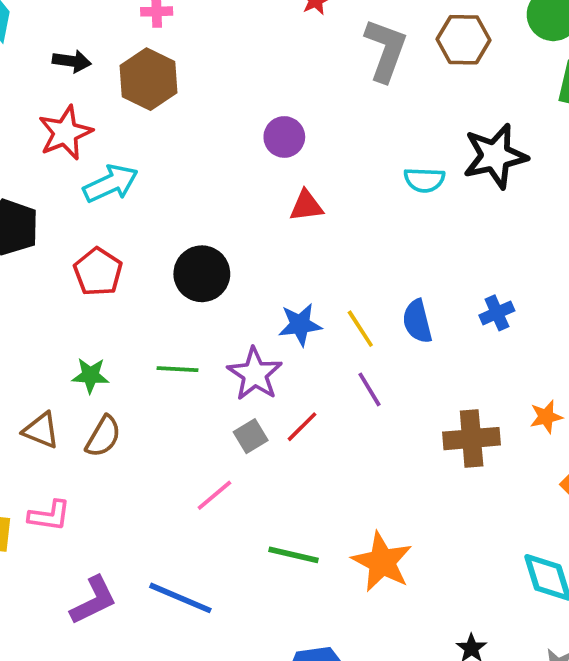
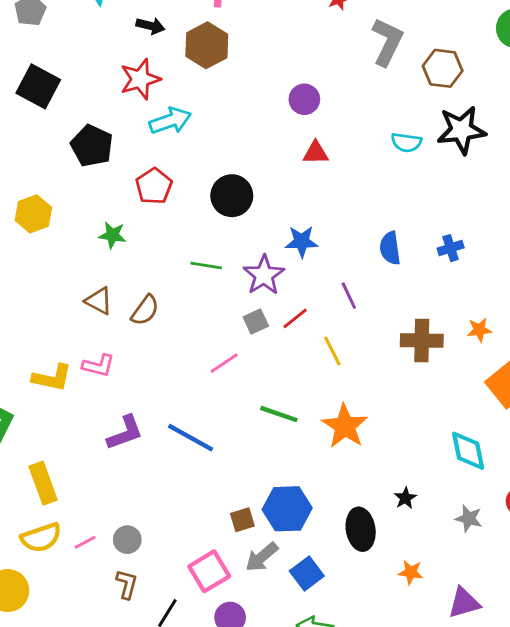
brown hexagon: (464, 40) -> (443, 68), moved
yellow line: (360, 329) -> (332, 351), moved
green star: (90, 375) -> (112, 235), moved

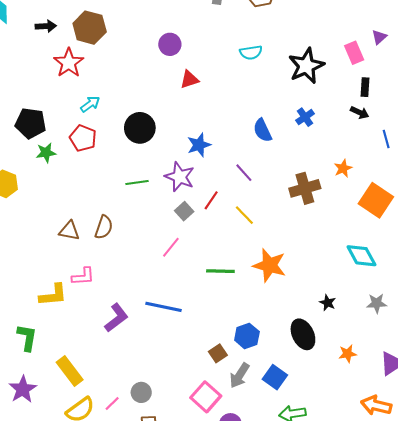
red star: (140, 79) -> (69, 63), moved
cyan arrow: (170, 121) -> (90, 104), moved, size x0.7
black star: (461, 130) -> (306, 66), moved
green star: (112, 235) -> (46, 153), moved
blue hexagon: (287, 509) -> (247, 336), size x0.7

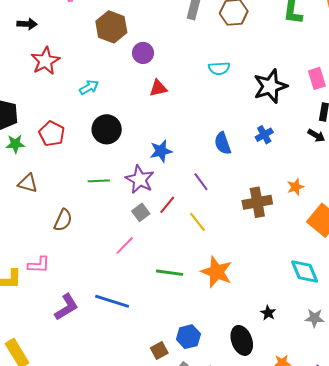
brown hexagon: (90, 28) -> (111, 27), moved
cyan arrow: (90, 104) -> (89, 87), moved
brown triangle: (69, 231) -> (28, 183), moved

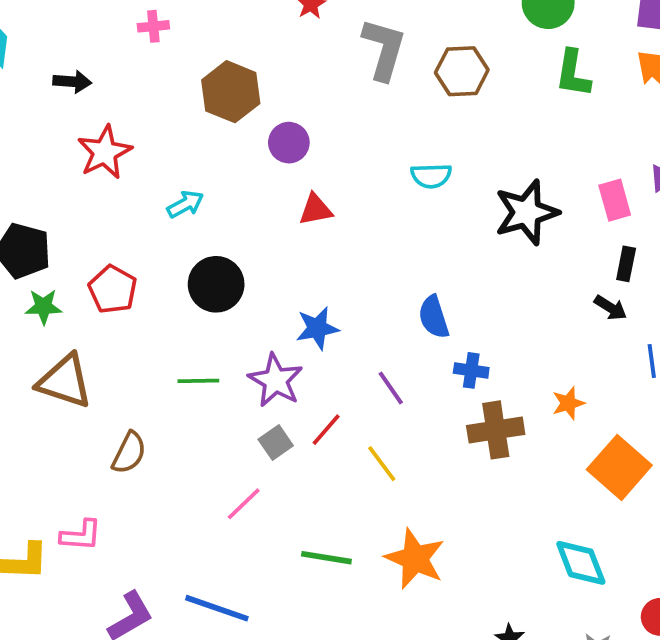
blue cross: (264, 135) -> (471, 370), moved, turned 36
brown triangle: (28, 183) -> (65, 381), size x1.5

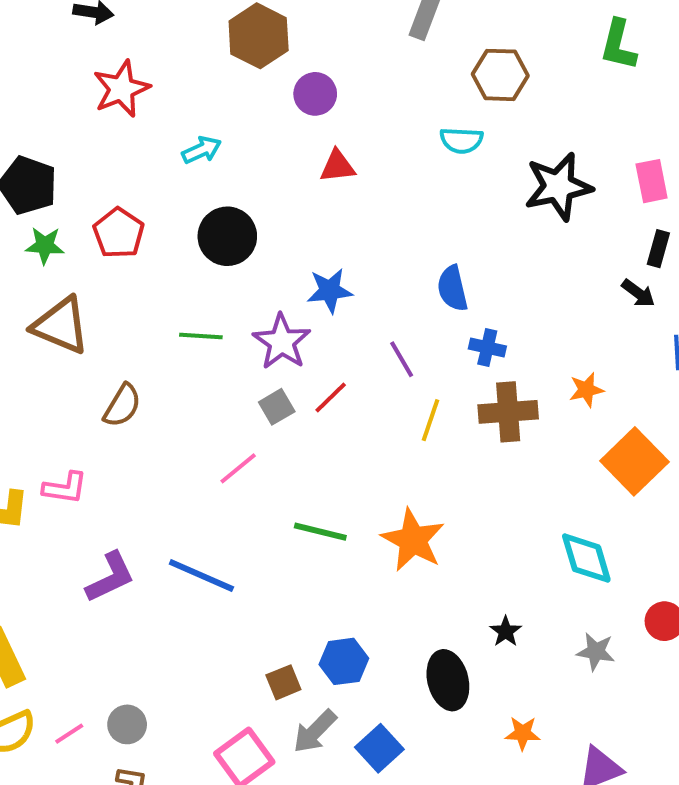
brown hexagon: (462, 71) -> (500, 75), moved
yellow line: (382, 464) -> (430, 420), moved, turned 51

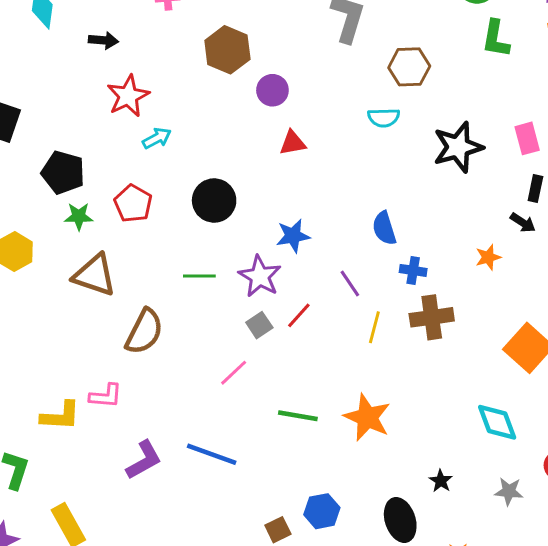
cyan arrow: (202, 150) -> (157, 138), moved
orange star: (586, 390) -> (488, 257), moved
brown semicircle: (122, 406) -> (144, 332), size x1.4

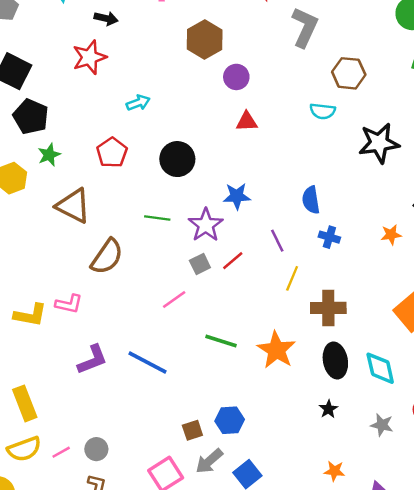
red star: (128, 96) -> (89, 57), moved
black pentagon: (63, 172) -> (31, 117), moved
green star: (79, 216) -> (49, 155), moved, turned -30
brown cross: (432, 317) -> (328, 308), moved
black ellipse: (400, 520) -> (335, 360), moved

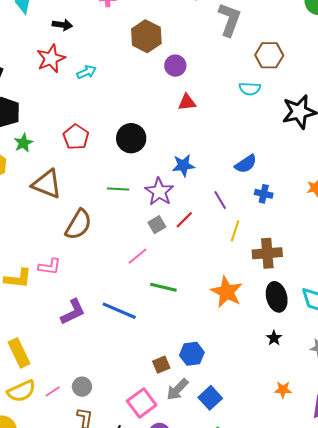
cyan arrow: (138, 103) -> (87, 72), moved
blue semicircle: (311, 200) -> (246, 164), turned -110
green line: (221, 341) -> (163, 287), moved

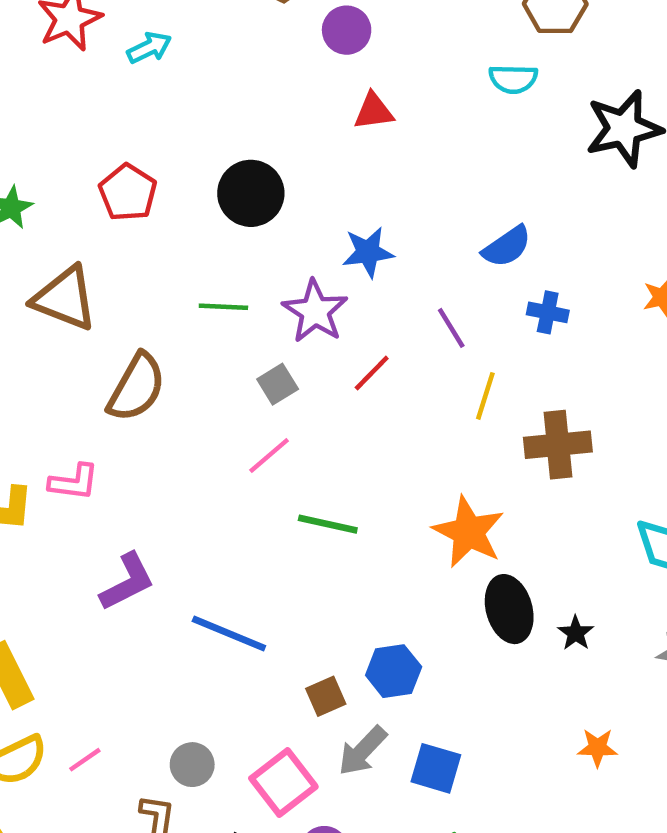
gray square: (157, 225) -> (278, 384), moved
black ellipse: (277, 297) -> (509, 609), moved
blue line: (119, 311) -> (229, 633), moved
gray circle: (82, 387) -> (192, 765), moved
blue square: (210, 398) -> (436, 768), turned -30

